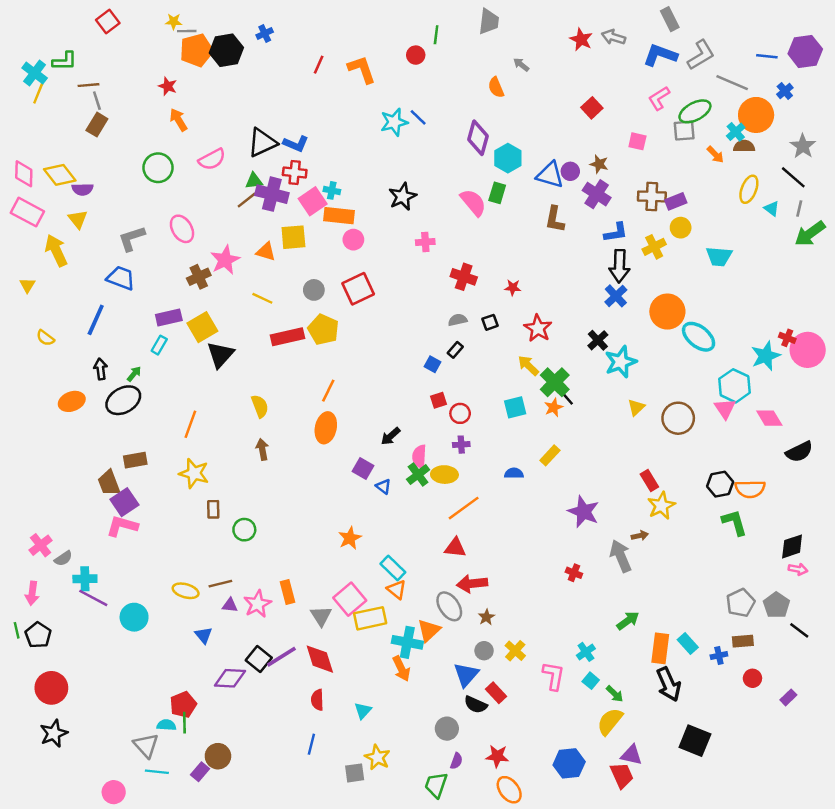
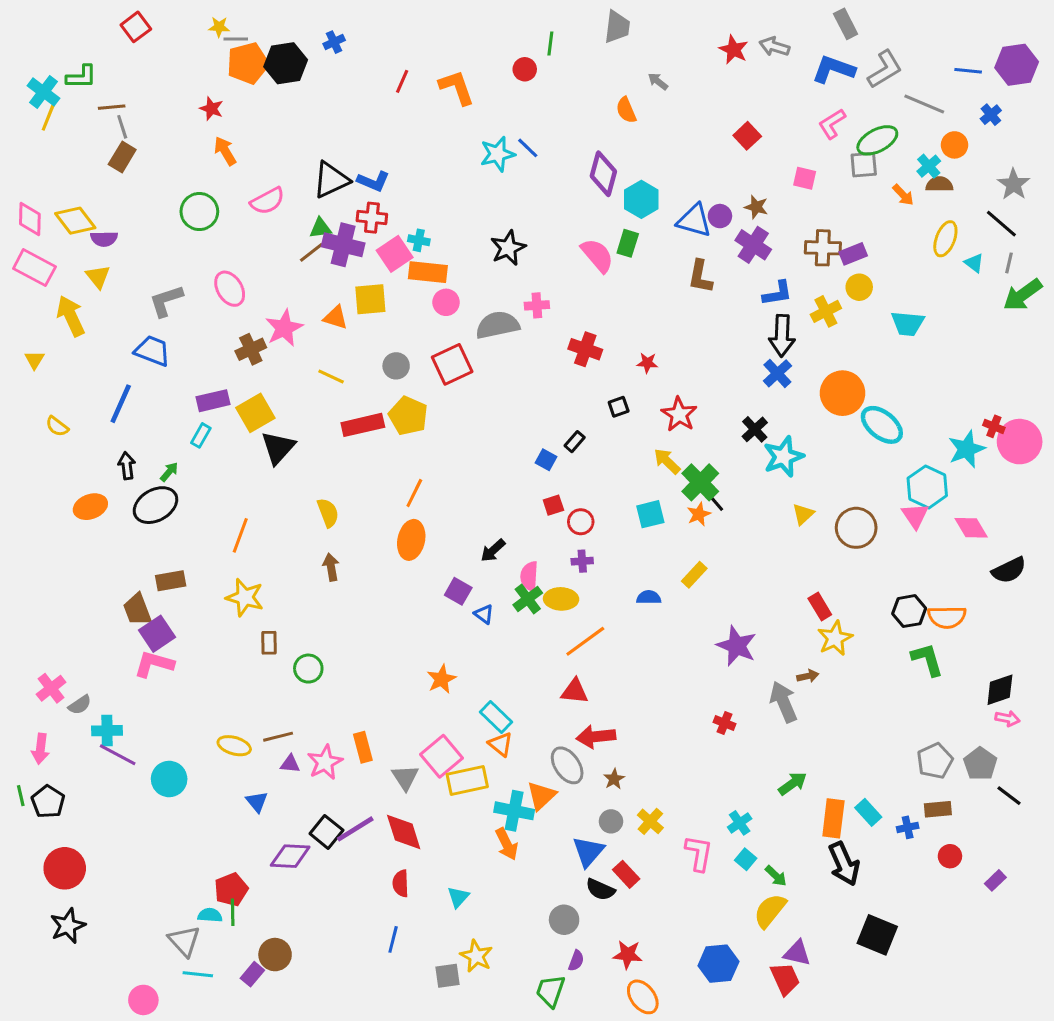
orange circle: (756, 115) -> (955, 145), size x0.6
gray semicircle: (458, 320) -> (497, 325), moved, size x1.8

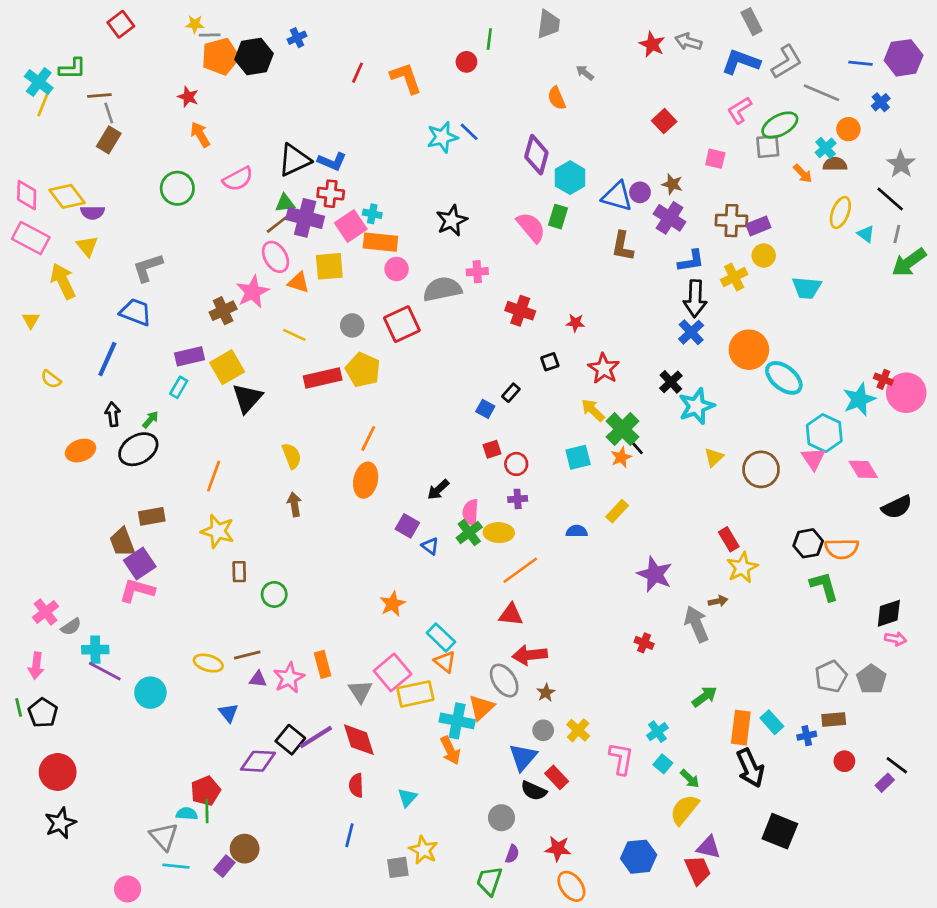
pink ellipse: (230, 289) -> (276, 257), moved
black line: (1009, 796) -> (897, 765), moved

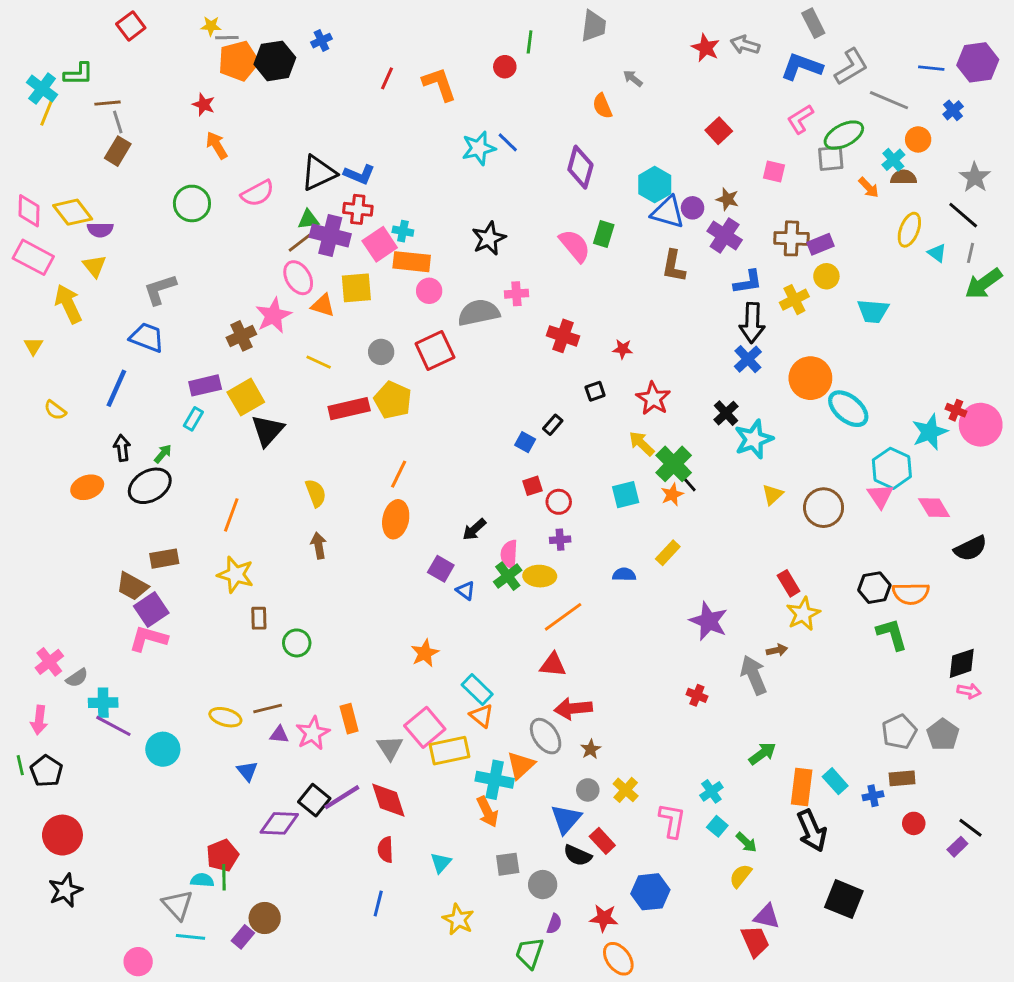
cyan hexagon: (570, 178) -> (655, 185), moved
brown trapezoid: (122, 542) -> (132, 586), turned -40
yellow semicircle: (684, 810) -> (741, 876), size x0.7
blue hexagon: (639, 857) -> (650, 892), moved
gray square: (398, 867) -> (508, 864), moved

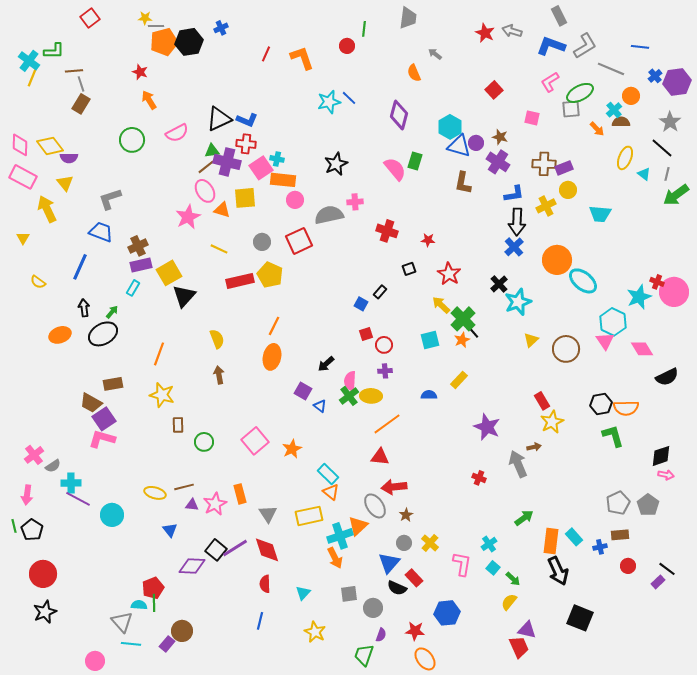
purple hexagon: (978, 62) -> (677, 82), moved
brown cross: (241, 336) -> (138, 246), moved
pink square: (425, 727) -> (255, 441), moved
cyan cross: (495, 780) -> (340, 536), turned -30

